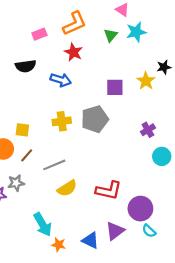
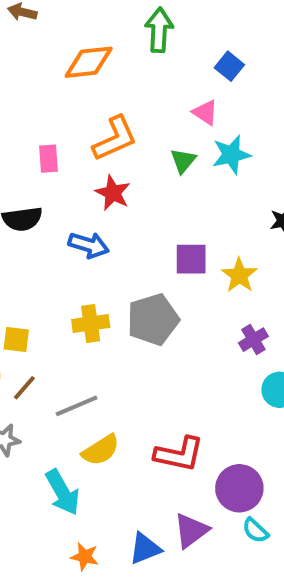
pink rectangle: (39, 34) -> (48, 159), turned -72
yellow star: (146, 81) -> (239, 275), moved
cyan arrow: (43, 224) -> (63, 492), moved
blue triangle: (90, 240) -> (145, 549), turned -48

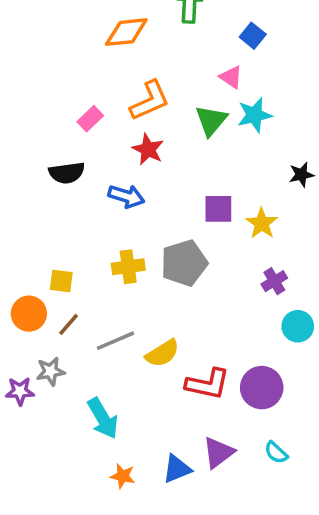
pink rectangle: (48, 159) -> (90, 119), turned 50
green triangle: (183, 161) -> (211, 120), size x1.4
yellow semicircle: (101, 450) -> (162, 353), moved
purple circle: (239, 488) -> (262, 388), moved

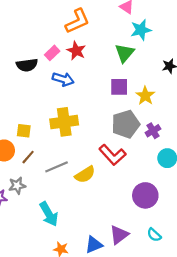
pink rectangle: (90, 119) -> (52, 53), moved
green triangle: (211, 120) -> (124, 53), moved
gray pentagon: (184, 263) -> (126, 124), moved
yellow cross: (128, 267) -> (64, 122), size x1.4
red L-shape: (208, 384) -> (112, 155), moved, turned 36

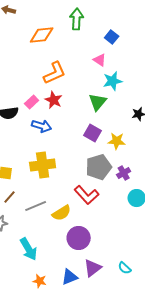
purple square: (119, 87) -> (93, 133), turned 30
yellow star: (145, 96) -> (117, 141), turned -30
purple circle: (145, 195) -> (79, 238), moved

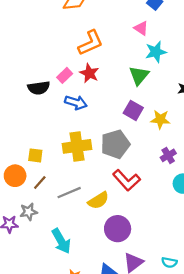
gray pentagon: (99, 167) -> (115, 144), moved
cyan semicircle: (125, 268) -> (169, 262), turned -32

